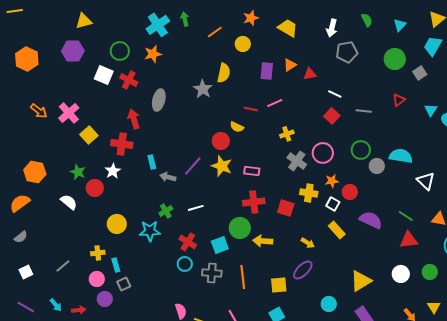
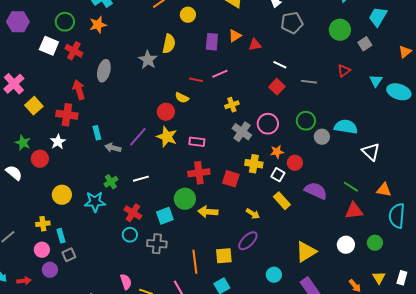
orange line: (243, 277) -> (195, 262), moved

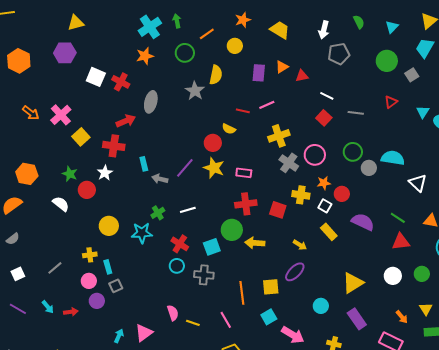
green circle: (65, 22) -> (185, 53), moved
red arrow: (79, 90) -> (126, 121), turned 84
yellow cross: (232, 105) -> (279, 136), size x1.5

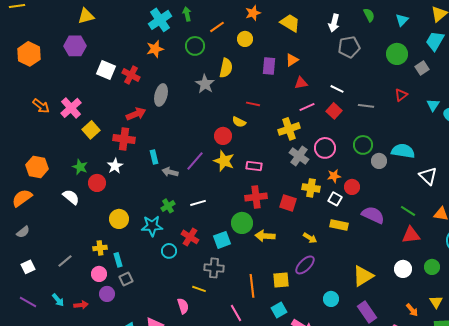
red triangle: (302, 76) -> (301, 83), moved
pink line: (267, 105) -> (307, 107), moved
yellow rectangle: (329, 232) -> (339, 225), turned -36
cyan circle: (177, 266) -> (169, 251), moved
yellow line: (193, 323) -> (199, 289), moved

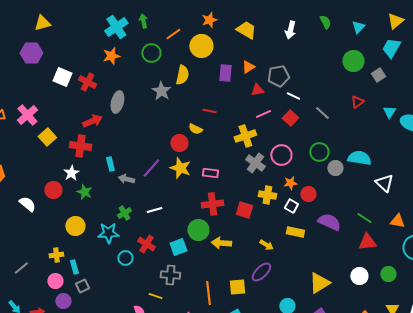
yellow circle: (245, 39) -> (201, 46), size x1.5
gray pentagon: (349, 47) -> (278, 76), moved
gray line: (366, 106) -> (322, 113), turned 35
green star: (80, 167) -> (84, 192), moved

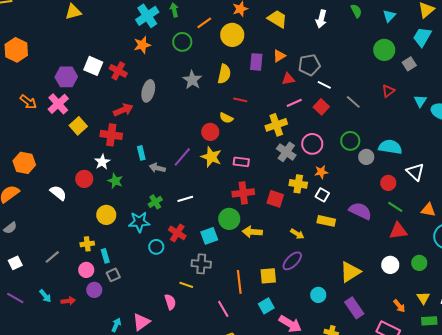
purple hexagon: (31, 53) -> (66, 77), moved
yellow semicircle: (182, 75) -> (224, 74), moved
red circle: (308, 194) -> (388, 183), moved

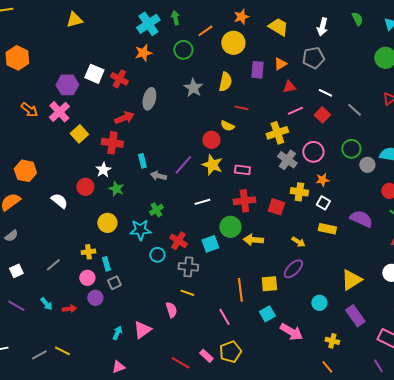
gray pentagon: (309, 65) -> (313, 58), moved
white line: (185, 199) -> (202, 202), moved
gray cross: (201, 264) -> (188, 267), moved

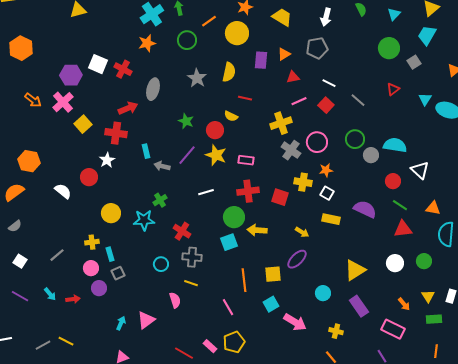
green star: (116, 189) -> (186, 121), moved
cyan square: (210, 244) -> (229, 242), moved
cyan circle: (157, 255) -> (161, 264), moved
white square: (16, 271) -> (20, 261), turned -32

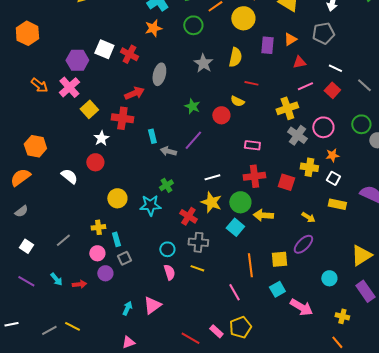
yellow star: (216, 155) -> (211, 202), moved
white star: (107, 160) -> (101, 138), moved
cyan square: (229, 242) -> (235, 227), turned -30
pink semicircle: (175, 300) -> (169, 272), moved

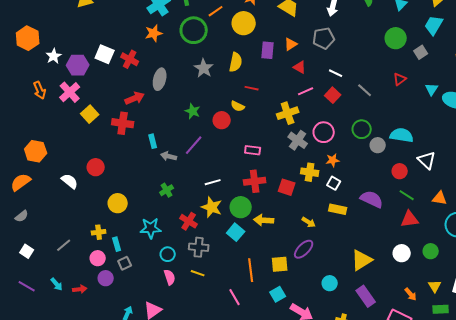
green circle: (193, 25) -> (194, 30), size x1.4
red triangle: (299, 62) -> (300, 67), turned 40
orange arrow: (39, 85) -> (40, 90), turned 30
white star: (101, 138) -> (54, 56), moved
cyan star: (150, 205) -> (151, 228), moved

